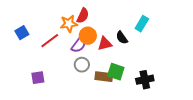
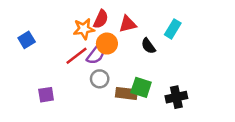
red line: (50, 41) -> (77, 56), moved
red triangle: (105, 44) -> (128, 24), moved

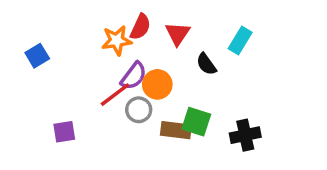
red triangle: (128, 24) -> (178, 34), turned -42
orange circle: (107, 44) -> (157, 84), moved
red line: (77, 56) -> (115, 95), moved

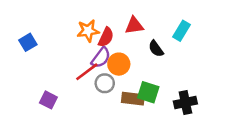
red semicircle: (140, 27) -> (106, 37), moved
red triangle: (178, 34) -> (134, 26), turned 48
purple square: (64, 132) -> (48, 100), turned 36

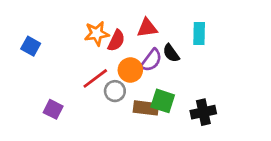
cyan rectangle: (182, 31) -> (199, 34), turned -30
blue square: (28, 42) -> (31, 46), turned -30
purple semicircle: (101, 58) -> (151, 60), moved

